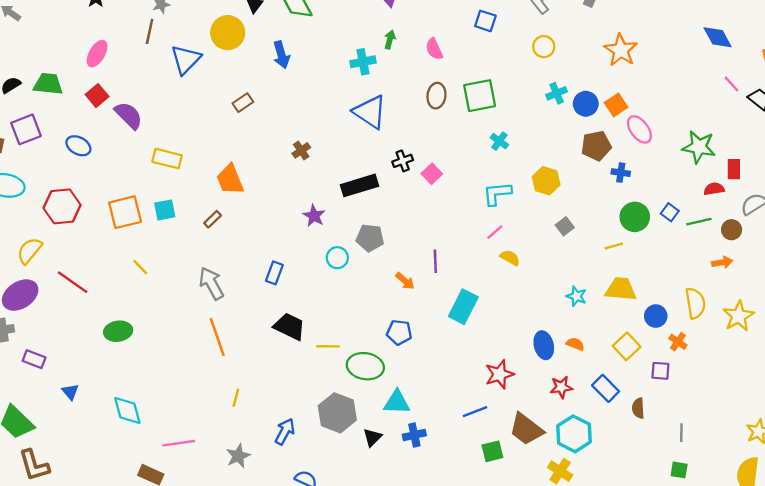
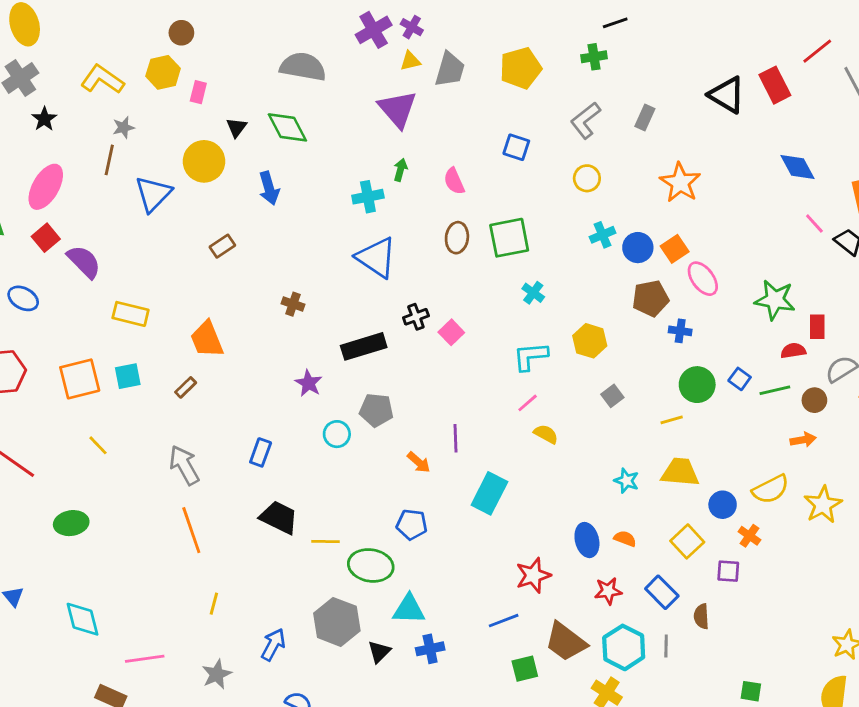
pink ellipse: (97, 54) -> (46, 187), size x1.4
brown cross: (301, 150) -> (293, 304), turned -36
yellow semicircle: (695, 303) -> (771, 489), turned 72
gray line: (681, 433) -> (666, 646), moved

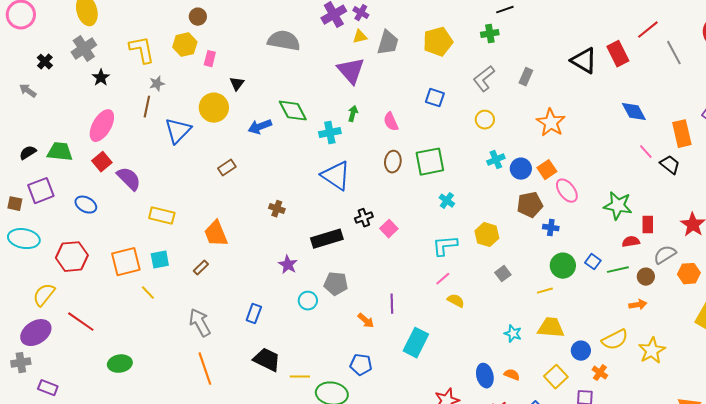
yellow L-shape: (102, 79) -> (142, 50), turned 44
green diamond: (287, 127) -> (293, 111), moved
blue arrow: (269, 188) -> (260, 127), turned 85
yellow line: (98, 445) -> (148, 293), moved

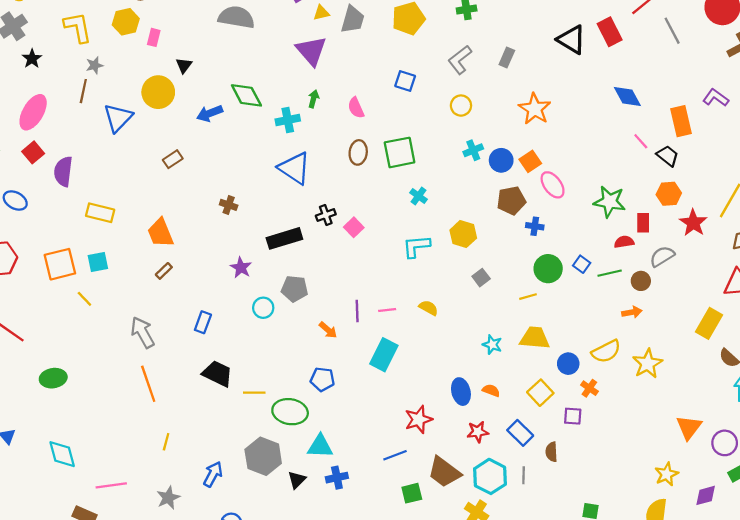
purple semicircle: (129, 179) -> (63, 171), turned -128
brown rectangle: (201, 268) -> (164, 271), moved
orange hexagon: (689, 274) -> (669, 194), moved
pink line: (443, 279) -> (387, 310), moved, turned 35

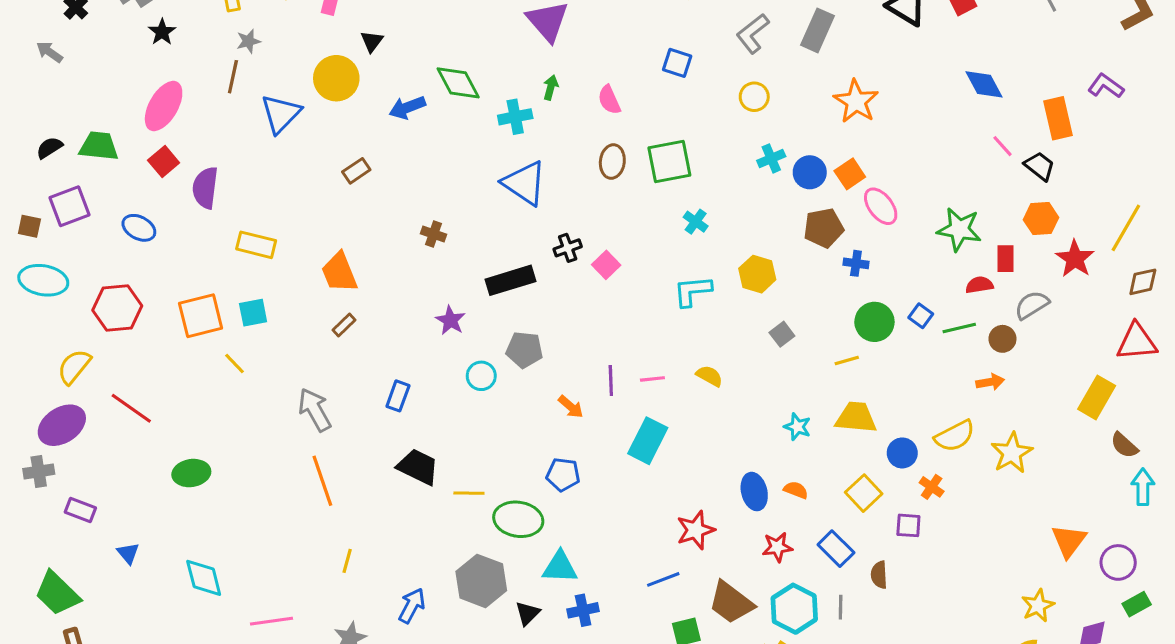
gray rectangle: (507, 57) -> (817, 30), size x1.5

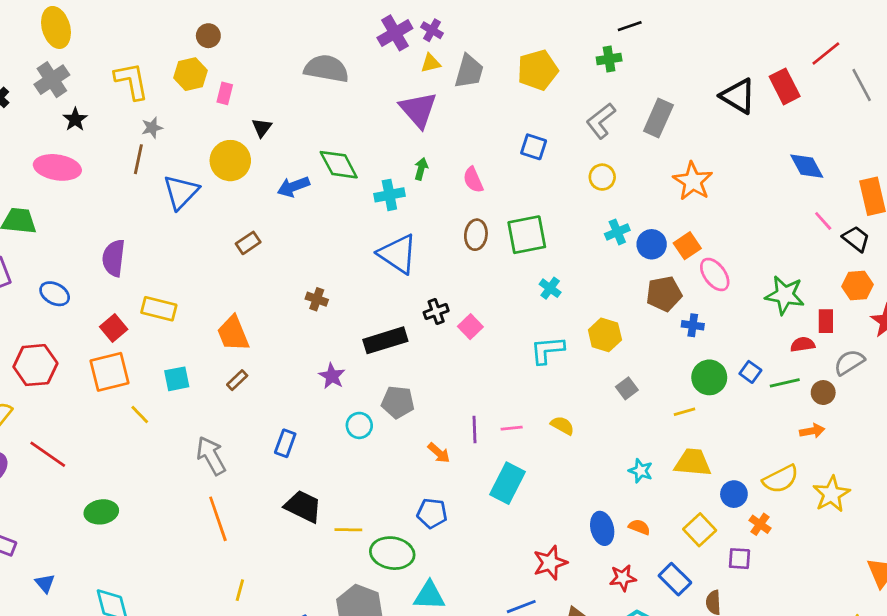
pink ellipse: (164, 106) -> (57, 167), moved, turned 69
red square: (164, 162) -> (114, 328), moved
cyan square: (253, 313) -> (177, 379), moved

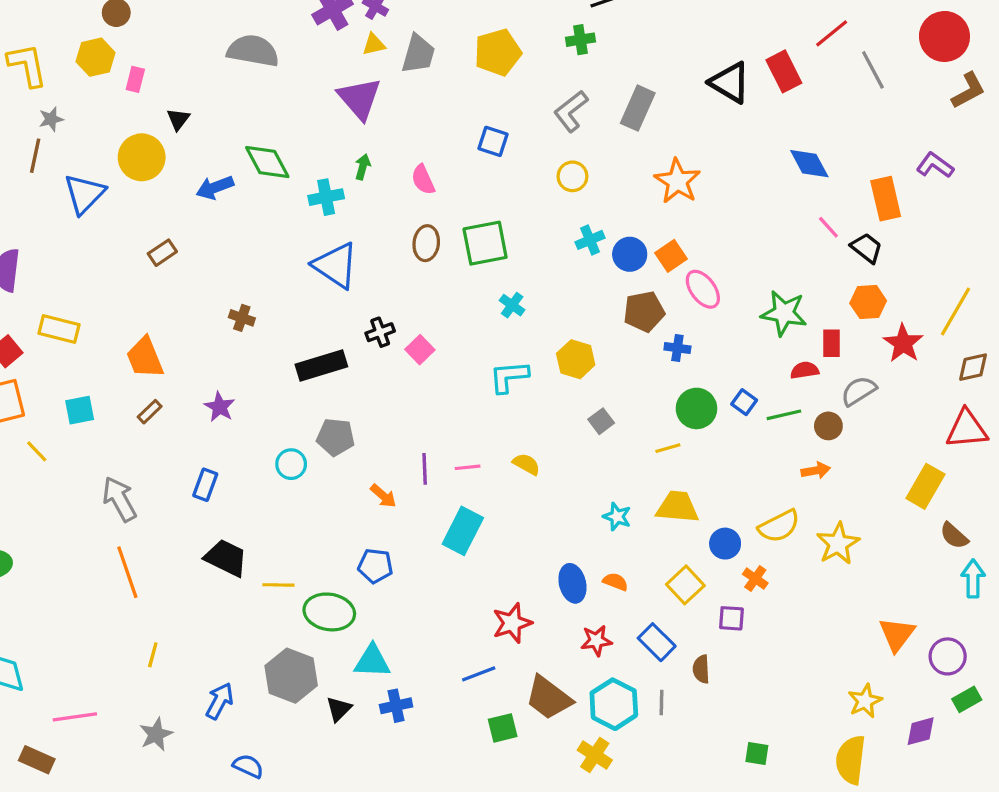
purple star: (332, 376) -> (220, 407), moved

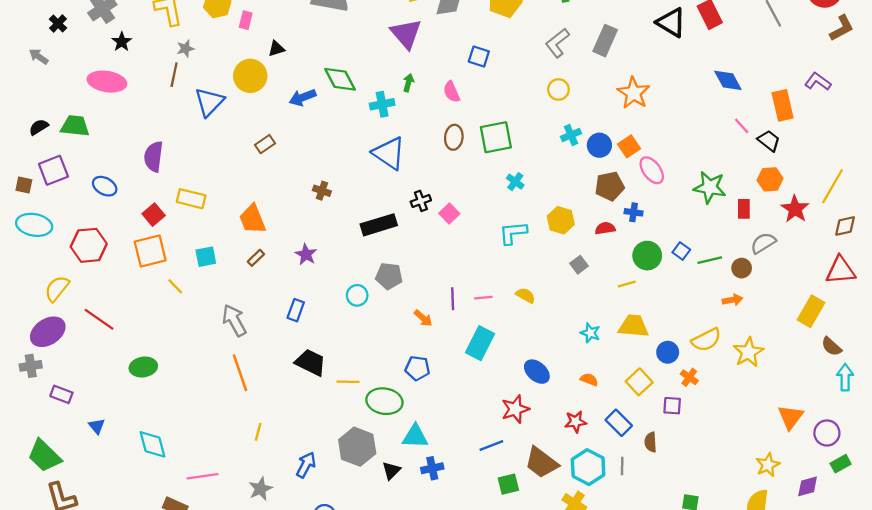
black triangle: (178, 119) -> (276, 49), turned 36
blue square: (493, 141) -> (479, 57), moved
red semicircle: (805, 370) -> (605, 228), moved
blue ellipse: (572, 583) -> (537, 372), moved, turned -35

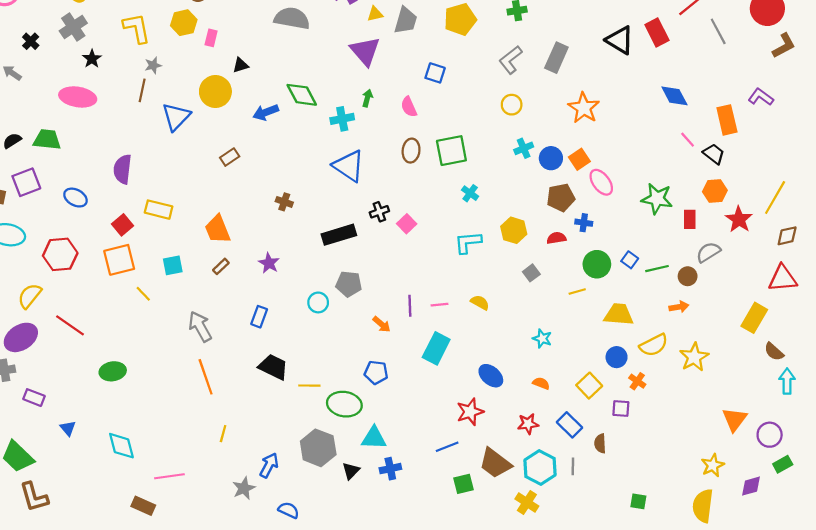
yellow trapezoid: (634, 326) -> (619, 314), moved
gray star: (260, 489) -> (244, 488), moved

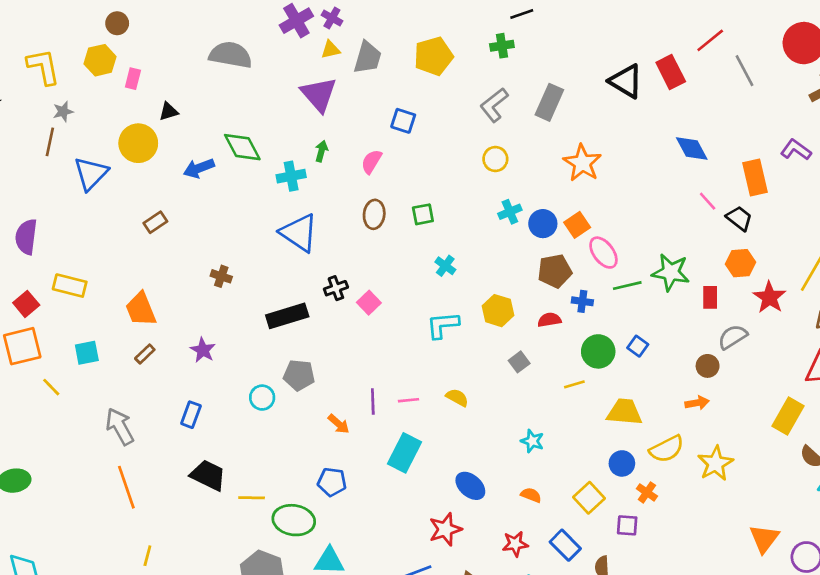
pink semicircle: (409, 107) -> (372, 162), turned 55
green square: (451, 151) -> (423, 214), size x0.6
green line: (657, 269) -> (627, 286), moved

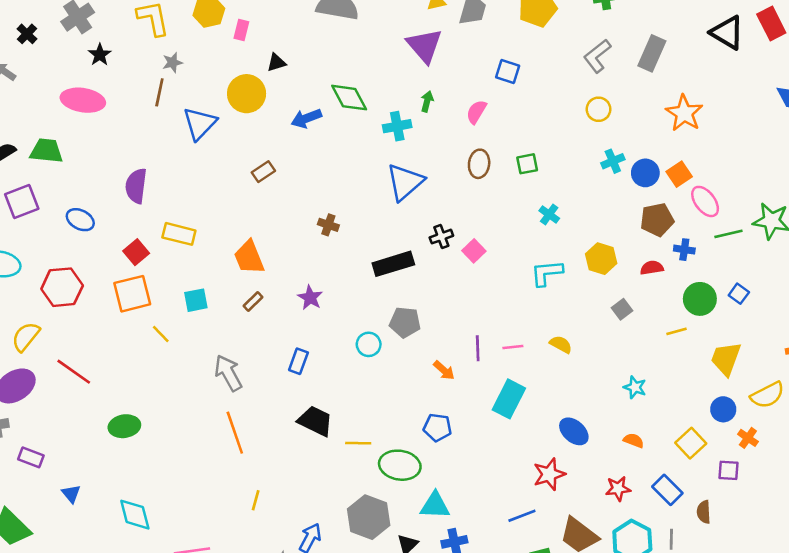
blue triangle: (299, 233) -> (405, 182), turned 45
yellow trapezoid: (625, 412) -> (726, 359), turned -75

